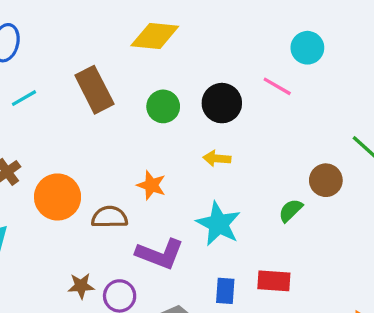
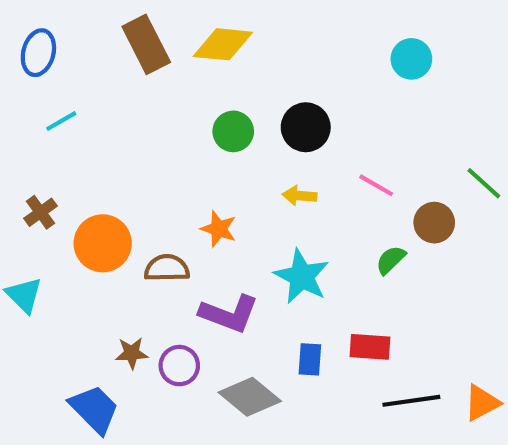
pink line: (277, 86) -> (376, 185), moved
brown rectangle: (94, 90) -> (146, 44), moved

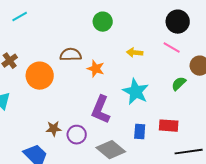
black circle: (306, 127) -> (178, 22), moved
brown semicircle: (167, 268) -> (71, 55), moved
purple L-shape: (229, 314) -> (101, 110), turned 92

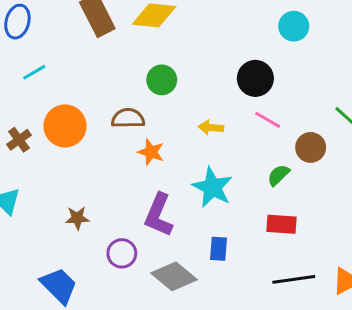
black circle: (178, 22) -> (255, 78), moved
brown semicircle: (71, 55) -> (128, 118), moved
orange circle: (40, 76) -> (65, 126), moved
red rectangle: (169, 126) -> (281, 224), moved
brown star: (54, 129) -> (77, 218), moved

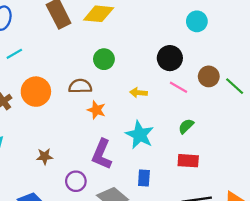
brown circle: (311, 147) -> (209, 76), moved

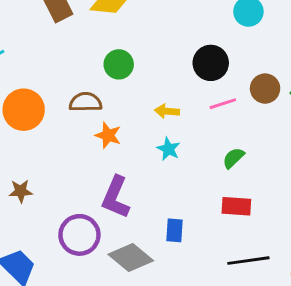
pink line: (178, 87) -> (223, 104), turned -48
cyan star: (140, 135) -> (168, 149), moved, size x0.6
brown star: (45, 156) -> (21, 191), moved
purple circle: (76, 181) -> (79, 235), size x1.4

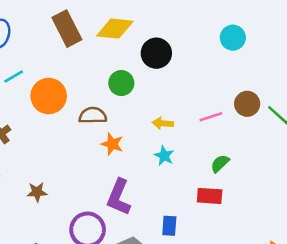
black circle: (211, 63) -> (156, 53), moved
orange circle: (24, 110) -> (49, 96), moved
red rectangle: (236, 206) -> (210, 196), moved

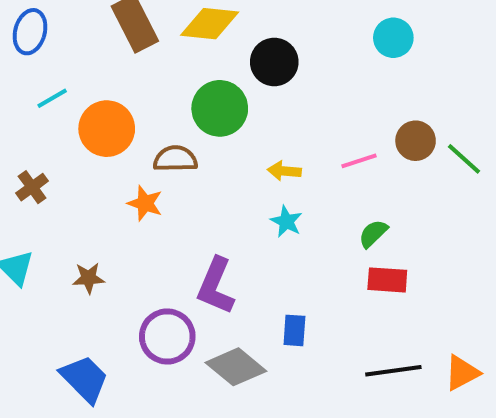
green circle: (121, 83) -> (220, 108), size x1.4
orange star: (112, 144) -> (145, 203), moved
red rectangle: (210, 196) -> (387, 280), moved

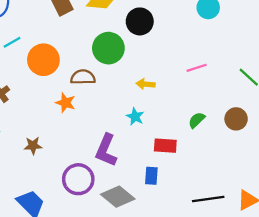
brown circle: (416, 141) -> (236, 119), moved
pink line: (359, 161) -> (197, 68), moved
cyan star: (286, 221) -> (135, 117), moved
red rectangle: (387, 280) -> (165, 146), moved

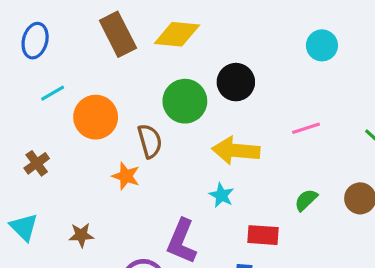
black circle: (140, 21) -> (236, 82), moved
brown semicircle: (83, 77) -> (150, 141), turned 75
yellow arrow: (146, 84) -> (236, 151), size x1.8

